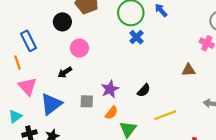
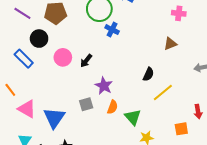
blue rectangle: (28, 41) -> (24, 59), moved
black arrow: (65, 72) -> (86, 61), moved
black semicircle: (144, 90) -> (148, 74), moved

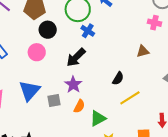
black circle: (39, 39) -> (48, 30), moved
black arrow: (86, 61) -> (76, 57), moved, size x1.5
green triangle: (133, 117) -> (98, 118), turned 36
blue triangle: (54, 118) -> (30, 91), moved

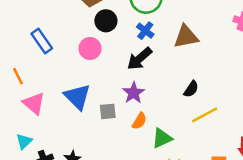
blue cross: (88, 31) -> (145, 31), moved
brown triangle: (143, 51) -> (186, 37), moved, size x1.5
blue triangle: (30, 91) -> (77, 97), turned -30

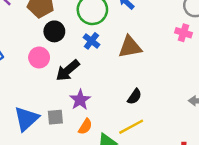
black arrow: (140, 59) -> (68, 70), moved
blue triangle: (77, 97) -> (26, 119), moved, turned 32
yellow line: (205, 115) -> (131, 127), moved

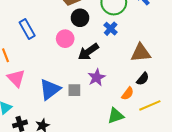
brown triangle: (130, 47) -> (141, 53), moved
orange semicircle: (85, 126) -> (128, 93), moved
yellow line: (131, 127) -> (150, 105), moved

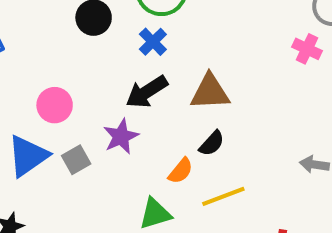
pink circle: (65, 39) -> (55, 105), moved
black arrow: (88, 52) -> (147, 92), moved
gray square: (74, 90) -> (76, 160), turned -32

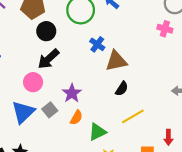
blue cross: (153, 42) -> (97, 44), moved
black arrow: (147, 92) -> (49, 59), moved
orange semicircle: (181, 171) -> (76, 118), moved

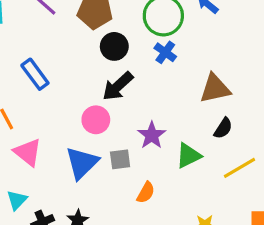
blue cross: (97, 44) -> (165, 52), moved
gray square: (50, 110) -> (120, 159), turned 32
orange semicircle: (76, 118) -> (146, 193), moved
green triangle: (97, 132) -> (188, 156), moved

